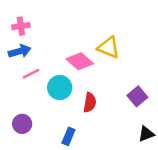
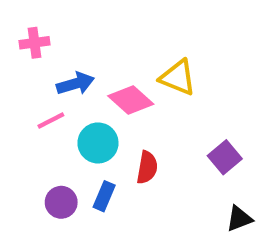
blue arrow: (20, 51) -> (75, 84), moved
purple circle: (22, 124) -> (61, 202), moved
blue rectangle: (68, 136) -> (104, 196), moved

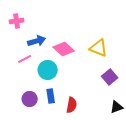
yellow triangle: (178, 77) -> (99, 48), moved
red semicircle: (147, 168) -> (72, 105), moved
blue rectangle: (104, 196) -> (51, 96), turned -32

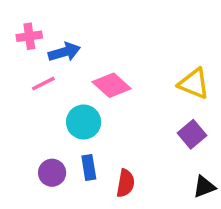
blue arrow: (37, 41) -> (64, 52), moved
yellow triangle: (99, 48) -> (194, 84), moved
pink line: (25, 59) -> (43, 84), moved

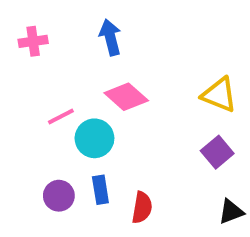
blue arrow: (64, 52) -> (110, 37), moved, turned -88
pink line: (43, 84) -> (61, 117), moved

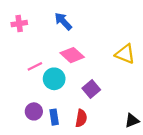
blue arrow: (110, 37) -> (63, 21), turned -30
purple square: (217, 152) -> (91, 89), moved
blue rectangle: (100, 190) -> (54, 117), moved

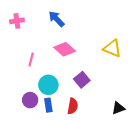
pink line: (35, 66) -> (31, 59), turned -48
cyan circle: (54, 79) -> (48, 85), moved

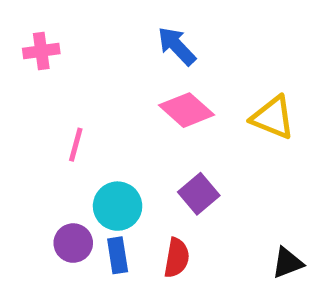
blue arrow: (56, 19) -> (177, 46), moved
pink diamond: (65, 49) -> (187, 110), moved

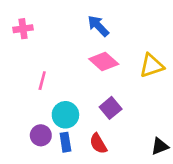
yellow triangle: (273, 117) -> (152, 66), turned -40
red semicircle: (177, 258) -> (98, 144), turned 140

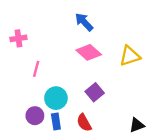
pink cross: (23, 29) -> (18, 38), moved

